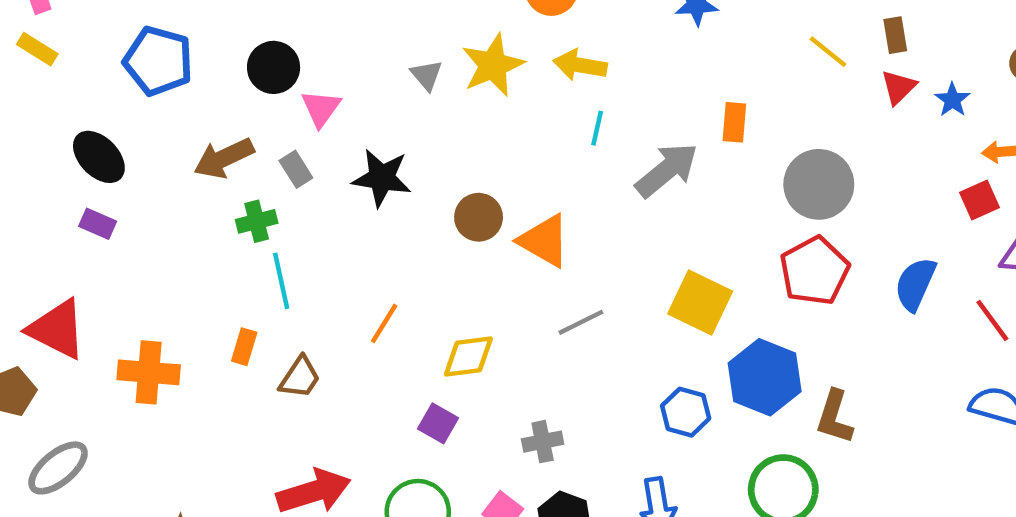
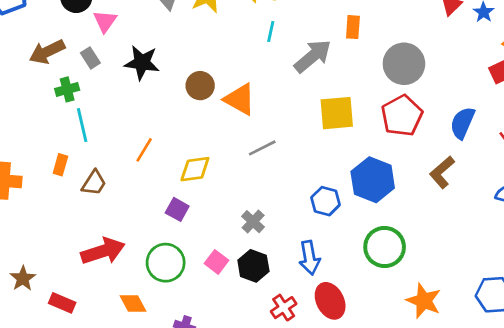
yellow square: (700, 303) -> (337, 113), moved, turned -30
brown L-shape: (835, 417) -> (442, 172), moved, turned 32
gray cross: (543, 442) -> (253, 222), moved, turned -35

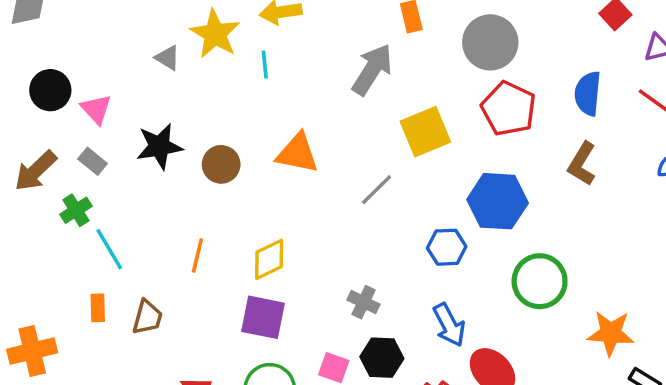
cyan line: (271, 31) -> (265, 65), moved
brown circle: (200, 86) -> (221, 164), moved
gray line: (262, 148) -> (377, 190), moved
purple square: (177, 209) -> (263, 317), size x1.5

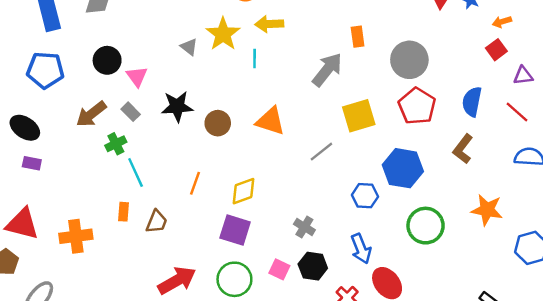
orange star: (611, 333) -> (487, 210), moved

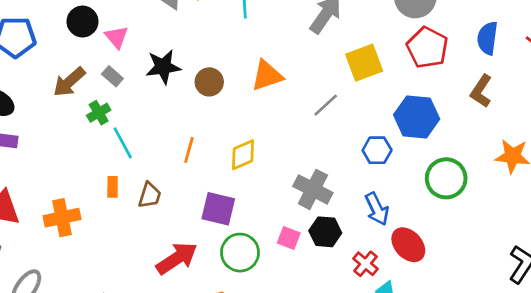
orange triangle: (270, 121) -> (267, 76), turned -32
gray cross: (304, 227) -> (313, 189), size x1.6
purple square: (235, 230) -> (218, 209), moved

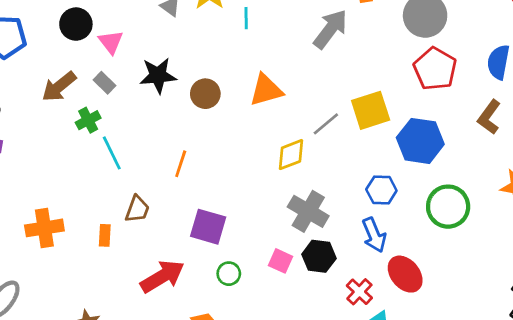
yellow square: (364, 63) -> (371, 110), moved
blue hexagon: (377, 150) -> (381, 190), moved
yellow diamond: (243, 155) -> (291, 155), moved
orange rectangle: (113, 187) -> (105, 235), moved
green circle: (240, 253) -> (229, 274), size x0.6

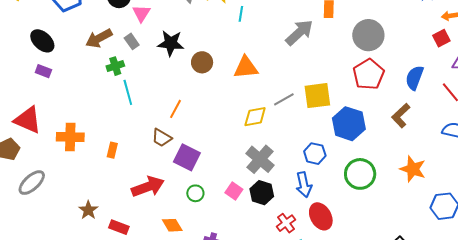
brown trapezoid: (137, 209) -> (162, 138), moved, turned 90

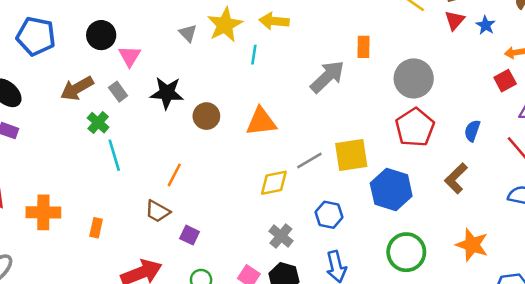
green cross: (115, 66) -> (98, 123), turned -30
blue semicircle: (415, 78) -> (472, 131), size x0.7
blue hexagon: (315, 154) -> (329, 215), moved
purple square: (187, 157) -> (190, 235), size x0.6
gray cross: (260, 159) -> (281, 236), size x0.7

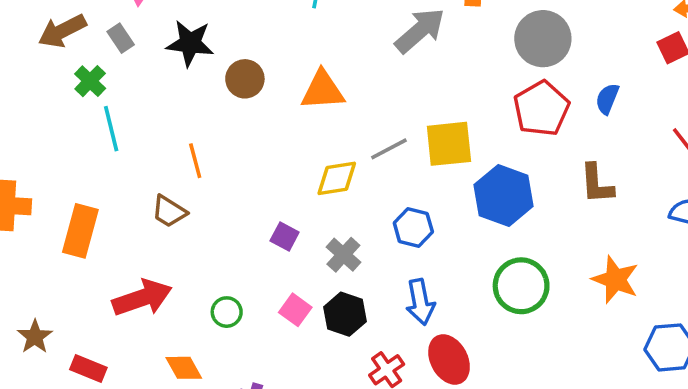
blue semicircle: (472, 131) -> (607, 99), moved
orange line: (174, 175) -> (195, 161), turned -45
brown L-shape: (456, 178) -> (597, 184), turned -52
orange rectangle: (96, 228) -> (80, 231), size x1.8
purple square: (190, 235) -> (285, 237), moved

